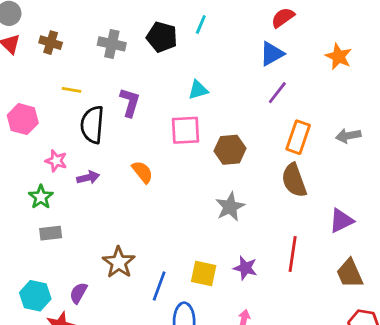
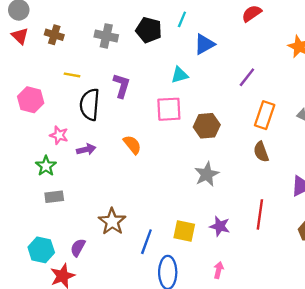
blue triangle: (272, 54) -> (204, 44), moved
brown semicircle: (294, 180) -> (261, 152), size x0.7

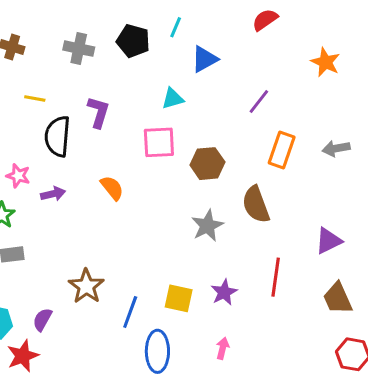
brown semicircle: (261, 152) -> (256, 204), moved, size x1.4
purple star: (220, 226) -> (224, 292), turned 30

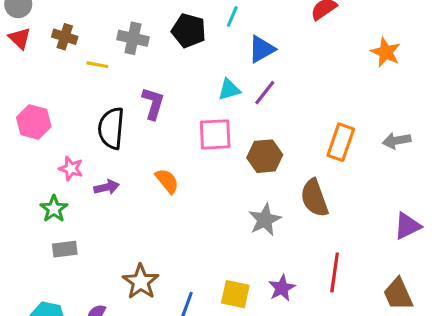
yellow line: (35, 98) -> (97, 65), moved
purple line: (259, 102) -> (265, 93), moved
purple triangle: (329, 241) -> (407, 226), moved

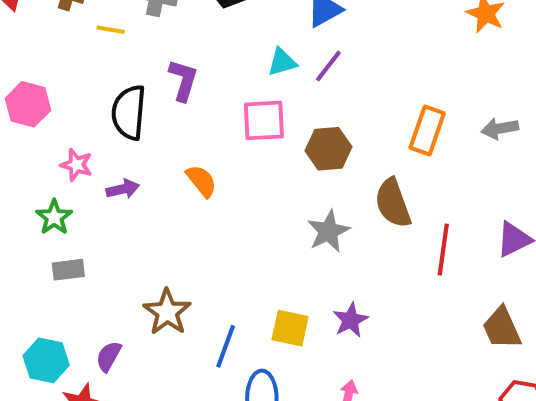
red line: (335, 272) -> (443, 249), moved

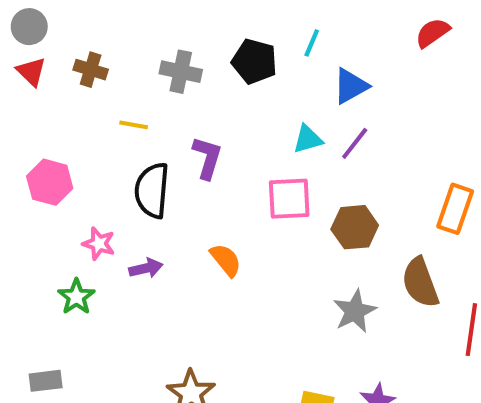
yellow line: (111, 30) -> (134, 125), moved
gray rectangle: (68, 270) -> (46, 381), moved

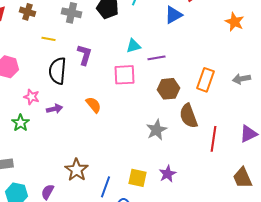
blue triangle: (351, 86) -> (174, 15), moved
purple line: (355, 143) -> (156, 58), moved, turned 42
brown hexagon: (355, 227) -> (168, 89), moved

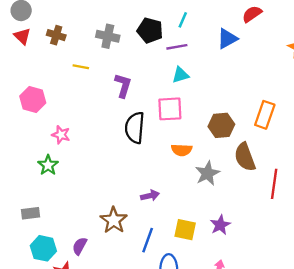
purple line: (156, 58) -> (177, 47), moved
black semicircle: (58, 71) -> (135, 128), moved
orange semicircle: (94, 105) -> (182, 150), moved, turned 132
purple arrow: (54, 109) -> (150, 196), moved

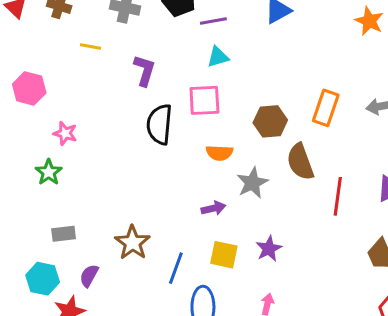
purple arrow: (150, 196) -> (213, 208), moved
gray rectangle: (30, 213) -> (64, 234), moved

